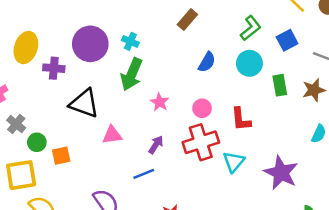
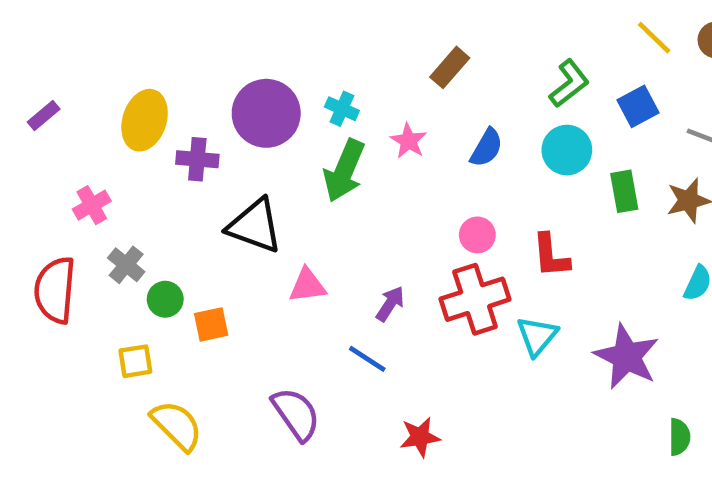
pink star: (160, 102) -> (408, 141), moved
blue line: (144, 174) -> (367, 359), turned 55
yellow square: (21, 175) -> (135, 361), size x0.6

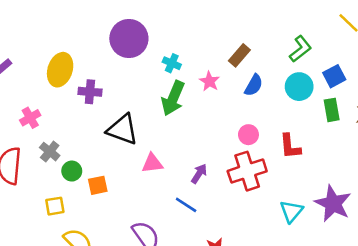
brown rectangle: (450, 67) -> (239, 55), moved
blue square: (638, 106) -> (334, 76), moved
purple circle: (266, 113) -> (129, 39), moved
cyan triangle: (537, 336) -> (291, 211), moved

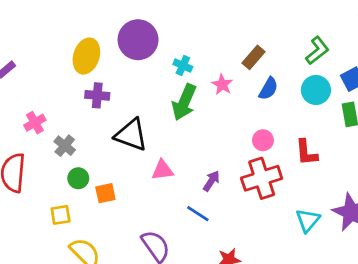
yellow ellipse: (60, 70) -> (86, 56), moved
gray cross: (50, 152) -> (65, 146), moved

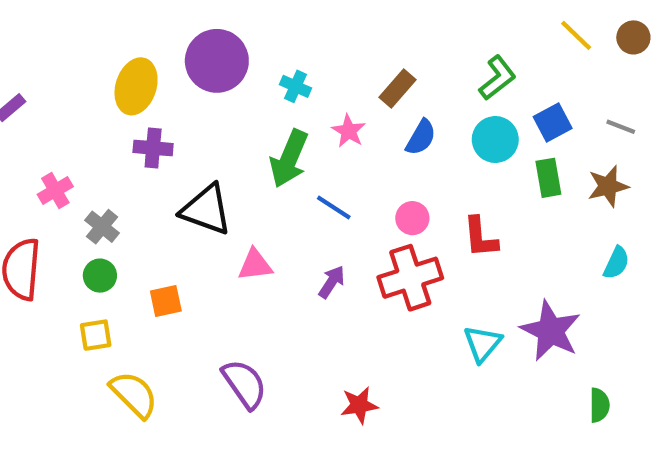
cyan cross: (183, 66) -> (295, 86), moved
green circle: (78, 178) -> (100, 276), moved
blue line: (198, 214) -> (334, 208), moved

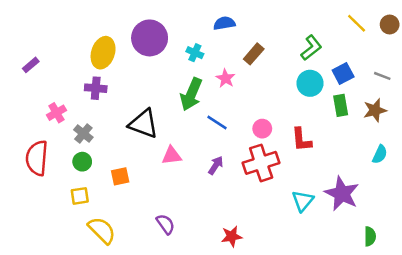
blue semicircle: (421, 137) -> (224, 23), moved, turned -130
purple cross: (153, 148) -> (96, 88), moved
purple semicircle: (244, 384) -> (165, 224), size x0.7

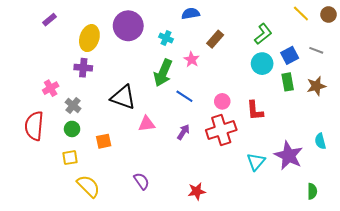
purple rectangle: (31, 65) -> (50, 20), moved
gray line: (382, 76) -> (316, 50), moved
cyan semicircle: (380, 154) -> (320, 141), moved, turned 140

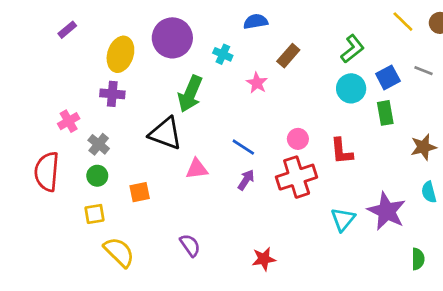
green arrow: (163, 73) -> (190, 94), moved
brown star: (316, 86) -> (423, 147), moved
blue line: (184, 96) -> (243, 147), moved

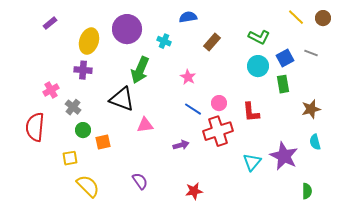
green L-shape: (352, 49) -> (259, 37), turned 65
pink star: (257, 83) -> (188, 77), moved
blue line: (243, 147) -> (193, 109), moved
green circle: (97, 176) -> (83, 130), moved
purple arrow: (246, 180) -> (181, 145), moved, turned 42

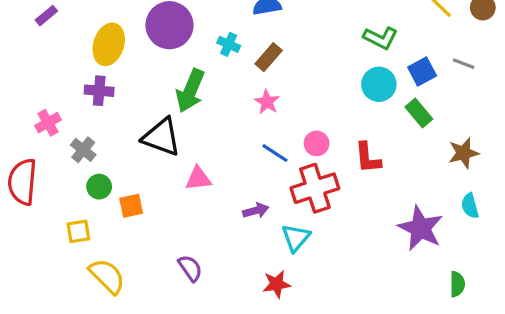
brown rectangle: (212, 42) -> (269, 57), moved
green rectangle: (283, 84) -> (419, 113), turned -30
cyan triangle: (252, 162) -> (296, 238), moved

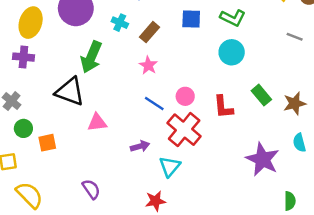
blue square: (422, 72) -> (191, 19), moved, turned 30
green rectangle: (419, 113) -> (261, 95), moved
red cross: (315, 188) -> (184, 130), turned -32

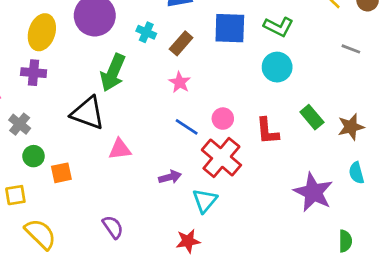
blue square: (191, 19) -> (230, 28), size x1.4

